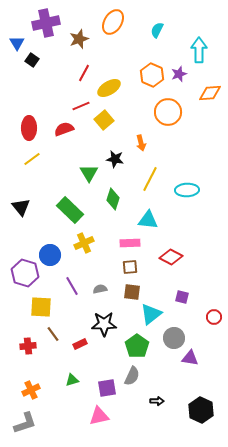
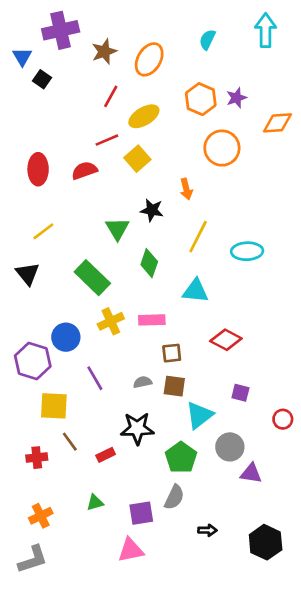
orange ellipse: (113, 22) -> (149, 59), moved
cyan arrow: (199, 50) -> (266, 30), moved
yellow line: (32, 159) -> (43, 231), moved
pink rectangle: (130, 243) -> (152, 320), moved
gray semicircle: (100, 289) -> (143, 382), moved

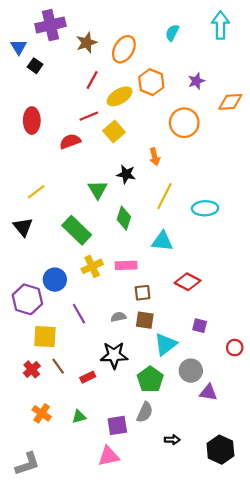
orange hexagon: (201, 99) -> (151, 82), moved
red ellipse: (38, 169) -> (32, 121), moved
red cross: (37, 458) -> (32, 369), moved, turned -35
orange cross: (41, 516) -> (42, 413), moved, turned -30

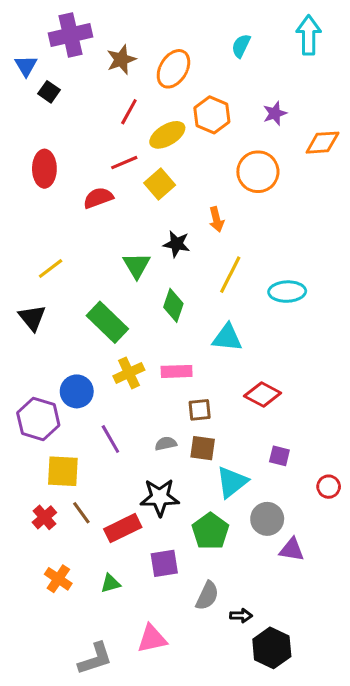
red rectangle: (88, 377) -> (123, 528), size x1.6
gray semicircle: (145, 412) -> (207, 596), moved
purple square: (117, 425) -> (164, 563), moved
black hexagon: (220, 450) -> (272, 648), moved
gray L-shape: (27, 464) -> (95, 659), moved

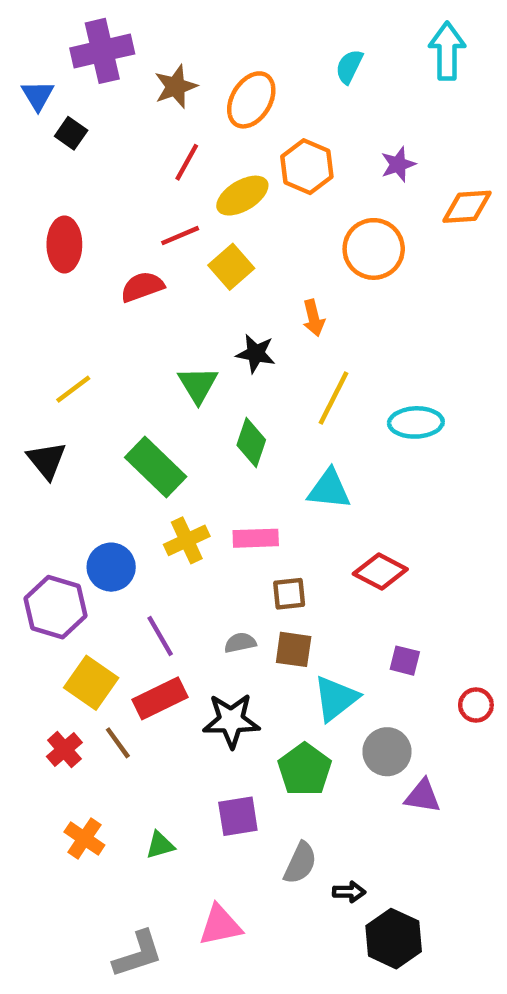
yellow square: (63, 471) -> (91, 683), turned 32
red rectangle: (123, 528) -> (160, 698), moved

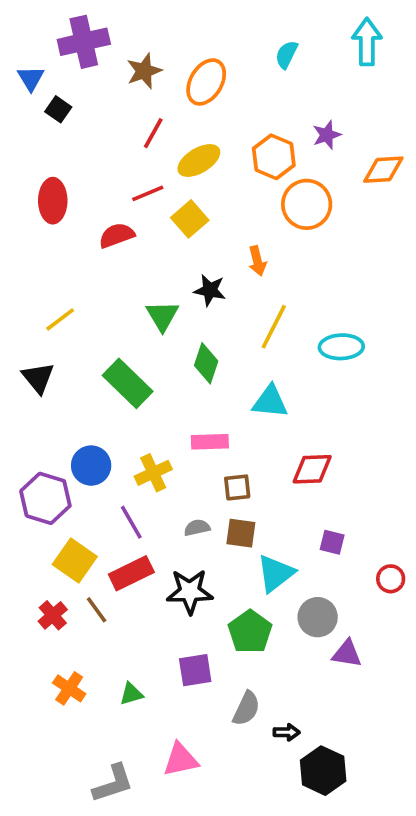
orange hexagon: (307, 167) -> (274, 157), moved
yellow cross: (187, 540) -> (153, 473), moved
red diamond: (380, 572) -> (312, 469), turned -30

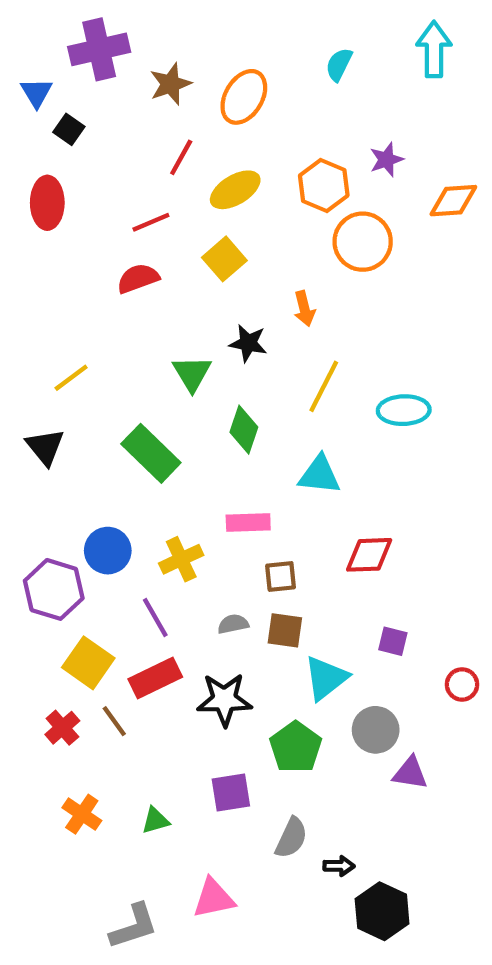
red line: (148, 193) -> (151, 222), moved
red ellipse: (53, 201) -> (47, 203), moved

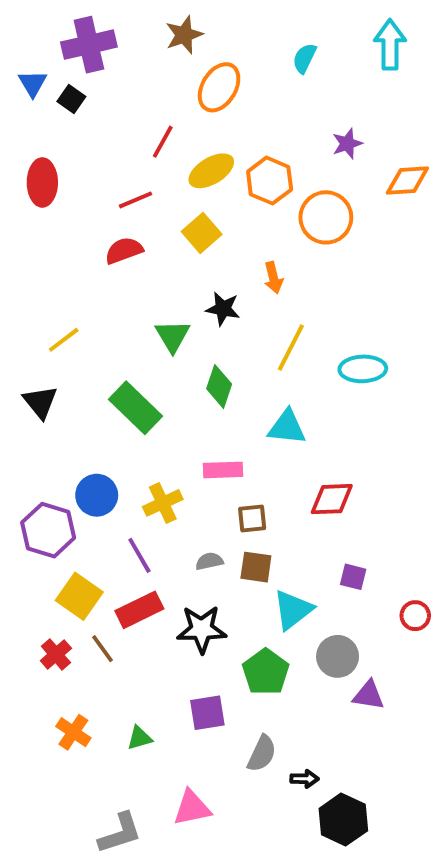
brown star: (170, 84) -> (184, 35), moved
black square: (69, 129) -> (71, 99), moved
orange hexagon: (324, 185) -> (270, 181), moved

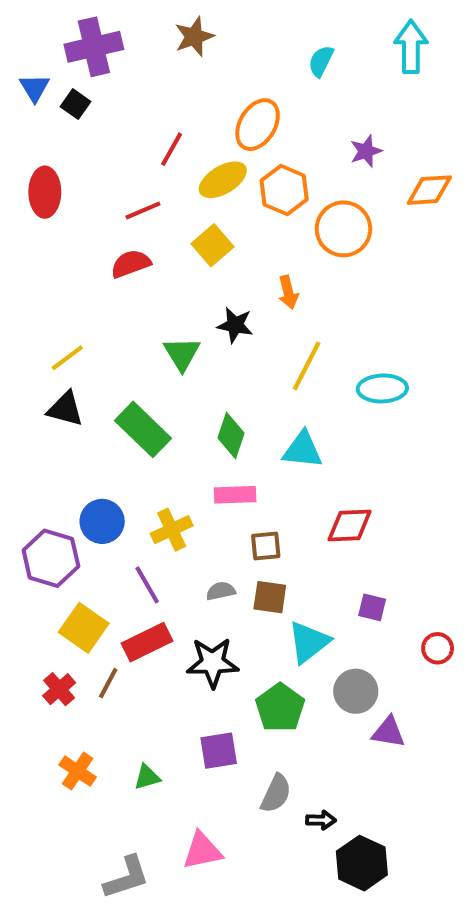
orange ellipse: (219, 87) -> (258, 125), moved
green diamond: (219, 386) -> (231, 436), moved
black triangle: (40, 402) -> (65, 409), moved, turned -36
brown line: (103, 649) -> (108, 683), turned 64

